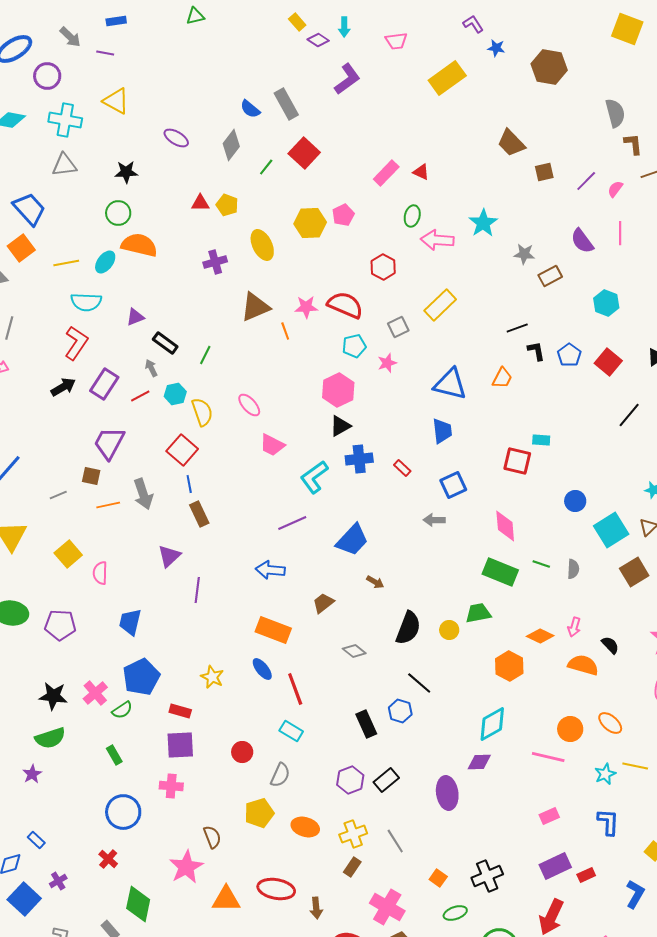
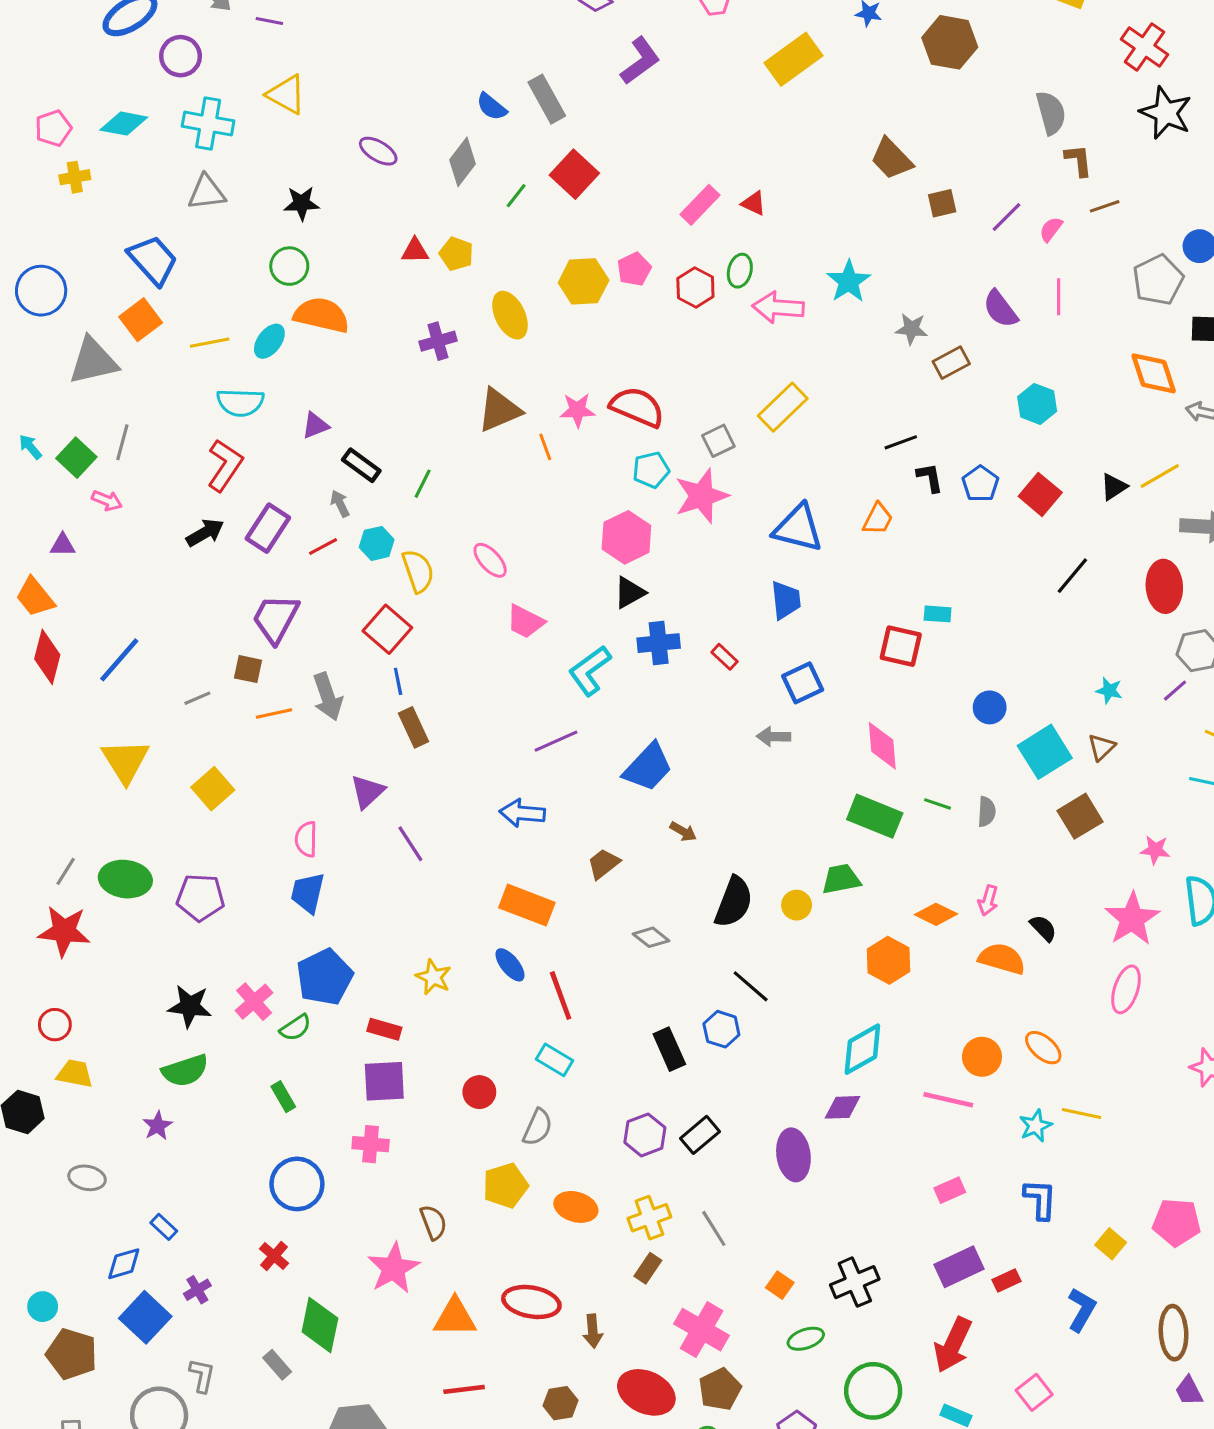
red hexagon: (383, 267) -> (695, 288), moved
pink star: (387, 363) -> (702, 496), size x1.8
pink semicircle: (100, 573) -> (306, 839), moved
purple line: (197, 590) -> (410, 844), turned -40

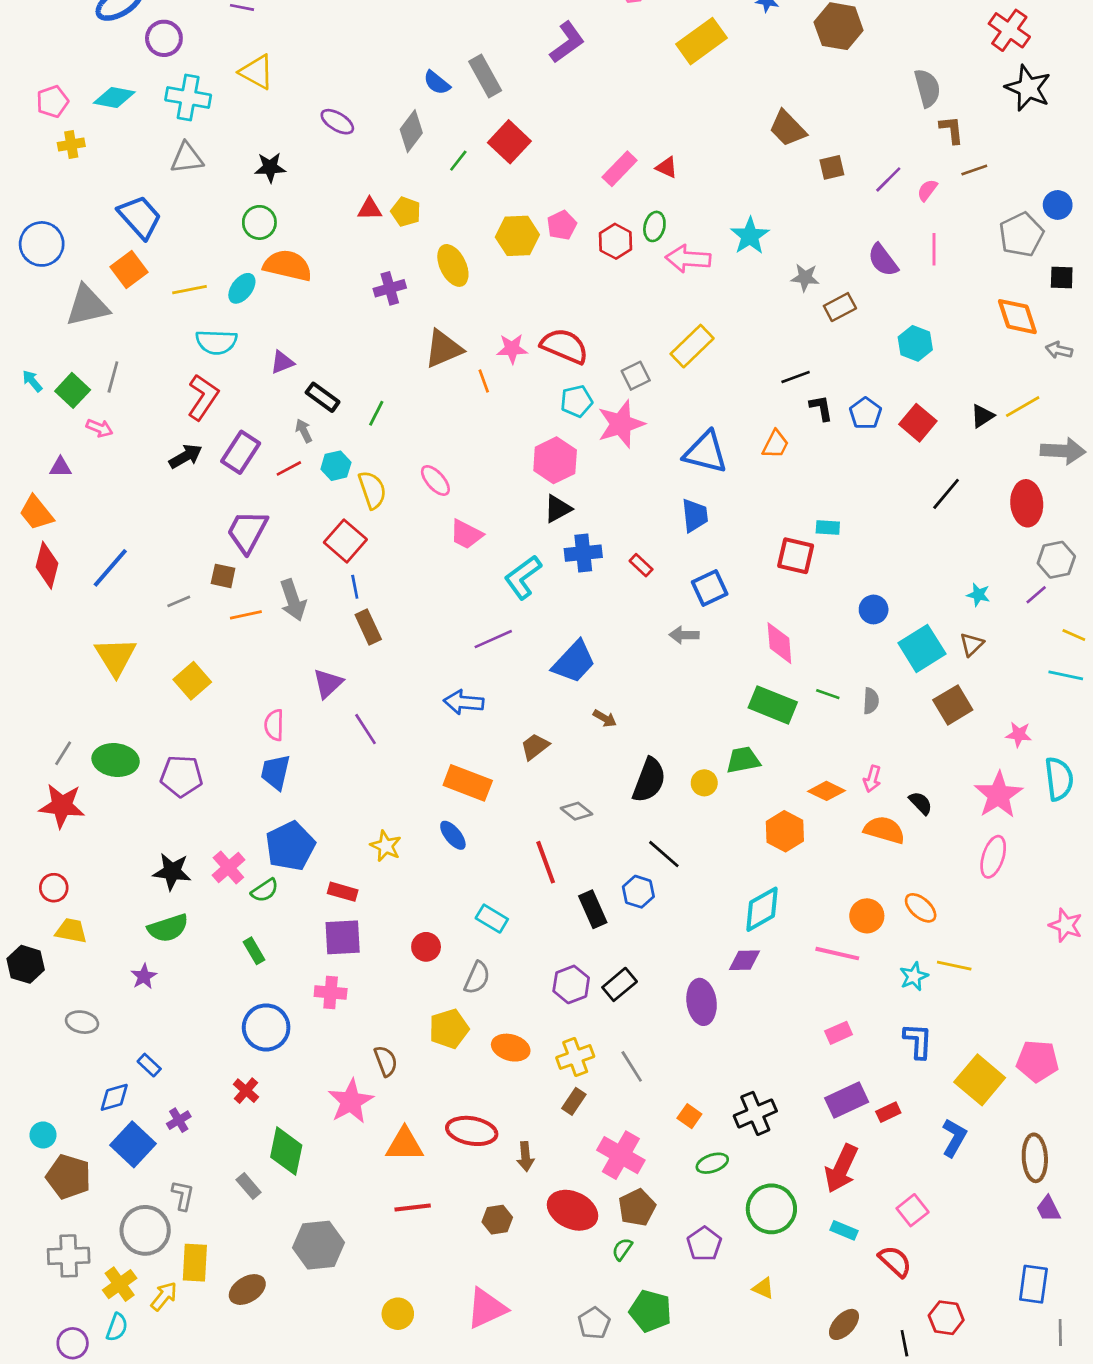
red line: (561, 995) -> (546, 862), moved
yellow square: (1111, 1244) -> (980, 1080), size x1.8

